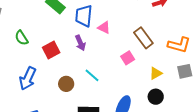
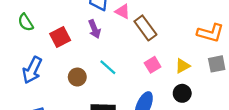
brown rectangle: (143, 38) -> (145, 28), moved
pink square: (128, 58) -> (153, 65), moved

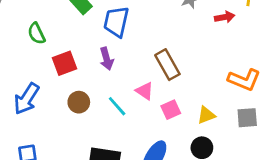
pink triangle: (123, 11) -> (145, 91), moved
green semicircle: (26, 22) -> (36, 33), moved
brown circle: (77, 77) -> (79, 102), moved

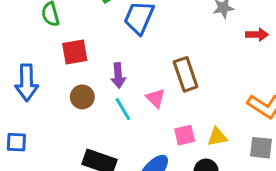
purple arrow: (107, 59) -> (118, 76), moved
blue arrow: (26, 99) -> (27, 83), turned -44
pink square: (171, 110) -> (185, 135), moved

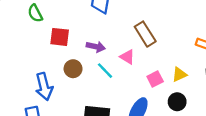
red square: (75, 52) -> (60, 37), turned 30
purple arrow: (118, 76) -> (96, 47), turned -60
blue arrow: (27, 83) -> (44, 87), moved

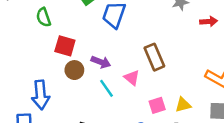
brown circle: (73, 69) -> (74, 70), moved

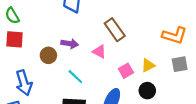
red square: (65, 46) -> (14, 39), moved
cyan line: (106, 88) -> (75, 77), moved

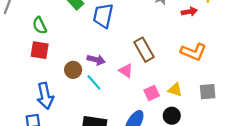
orange L-shape: (174, 35) -> (193, 52), moved
yellow triangle: (148, 65) -> (175, 90), turned 40
cyan line: (75, 77) -> (94, 82), moved

